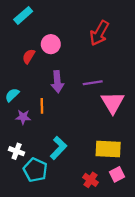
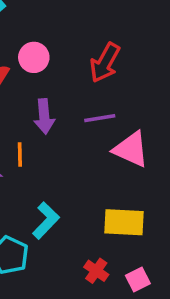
red arrow: (99, 33) -> (105, 63), moved
pink triangle: (113, 103) -> (131, 149), turned -35
pink square: (117, 174) -> (138, 279), moved

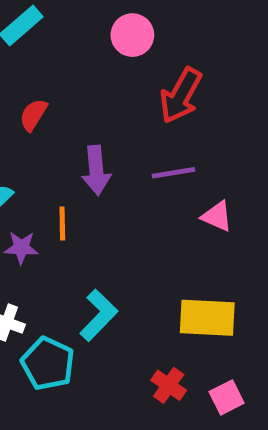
pink circle: (34, 57) -> (132, 35), moved
pink triangle: (131, 149) -> (217, 216), size x0.6

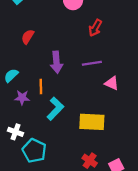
red arrow: (181, 95) -> (95, 28), size x0.7
cyan L-shape: (99, 315) -> (55, 109), moved
yellow rectangle: (207, 318) -> (92, 122), moved

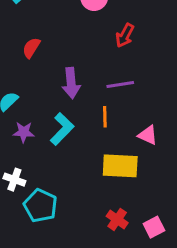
pink triangle: (112, 83) -> (148, 135), moved
orange line: (41, 87) -> (105, 117), moved
cyan L-shape: (55, 109) -> (62, 129), moved

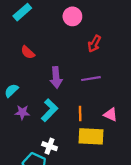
red semicircle: (31, 48) -> (28, 52), turned -80
orange line: (105, 117) -> (80, 113), moved
white cross: (14, 180) -> (50, 146), moved

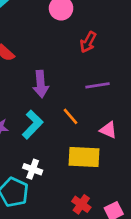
purple line: (91, 79) -> (98, 85), moved
orange line: (80, 113) -> (70, 116), moved, turned -40

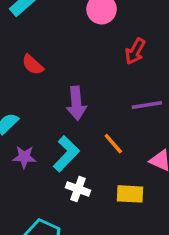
yellow rectangle: (84, 157) -> (130, 194), size x0.7
white cross: (33, 169) -> (78, 189), moved

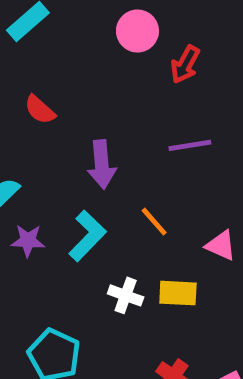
red arrow: (135, 51) -> (185, 64), moved
purple line: (147, 105) -> (190, 145), moved
white cross: (78, 189) -> (126, 295), moved

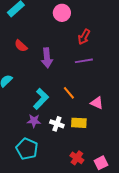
red arrow: (185, 64) -> (84, 37), moved
purple arrow: (102, 164) -> (47, 58), moved
purple star: (28, 241) -> (34, 121), moved

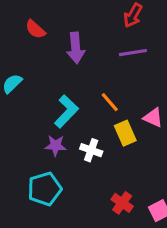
yellow rectangle: (79, 123) -> (125, 133), moved, turned 63
cyan pentagon: (27, 149) -> (45, 189), turned 30

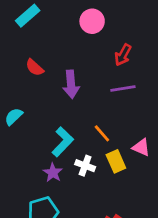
purple star: (55, 146) -> (53, 173), turned 30
white cross: (91, 150) -> (85, 166), moved

